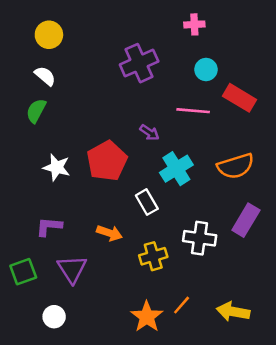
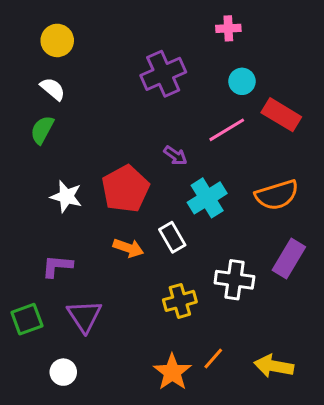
pink line: (193, 111) -> (227, 130), turned -36
orange arrow: (109, 233) -> (128, 248), moved

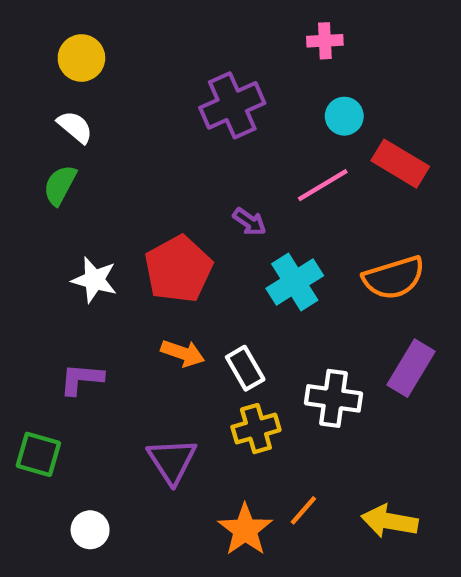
white rectangle: (172, 237) -> (245, 368), moved
purple triangle: (84, 316) -> (172, 461), moved
green square: (27, 319) -> (38, 454), turned 36

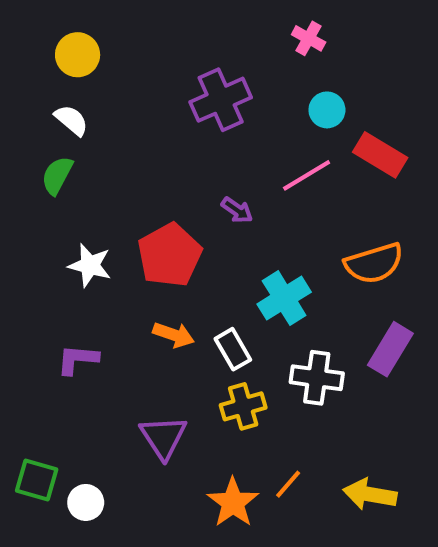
pink cross: (325, 41) -> (309, 38), turned 32
cyan cross: (295, 282) -> (284, 298), moved
green square: (38, 454) -> (37, 480), moved

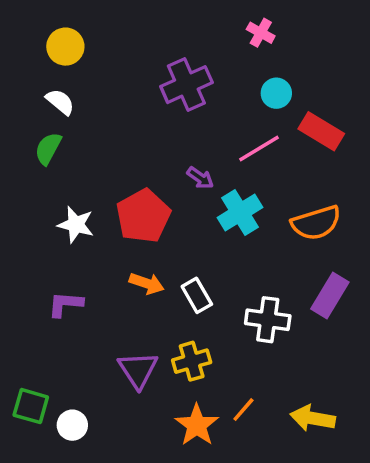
cyan cross: (284, 298) -> (240, 212), moved
yellow cross: (243, 406) -> (192, 361), moved

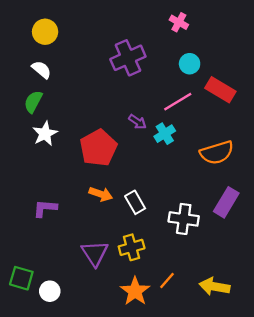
cyan cross: (240, 212) -> (165, 134), moved, size x0.7
white star: (76, 225) -> (45, 134), moved, turned 30

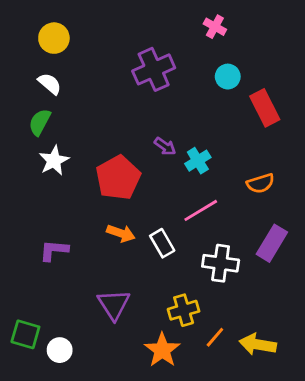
red rectangle: (220, 90) -> (265, 108), turned 32
pink line: (178, 102) -> (201, 210), moved
orange semicircle: (217, 153) -> (260, 183), size x0.7
yellow cross: (132, 247) -> (184, 310), moved
orange line: (167, 281) -> (215, 337), moved

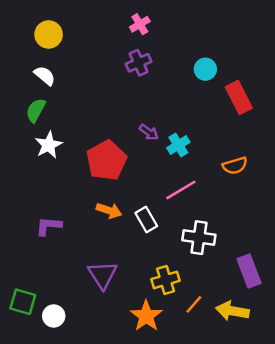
pink cross: (215, 27) -> (140, 24), moved, turned 30
purple cross: (154, 69) -> (139, 63), size x0.7
purple rectangle: (272, 243) -> (249, 271), moved, turned -52

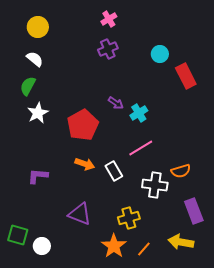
orange semicircle: (235, 166) -> (181, 171), moved
purple triangle: (103, 275) -> (80, 214), turned -35
orange line: (194, 304) -> (144, 249), moved

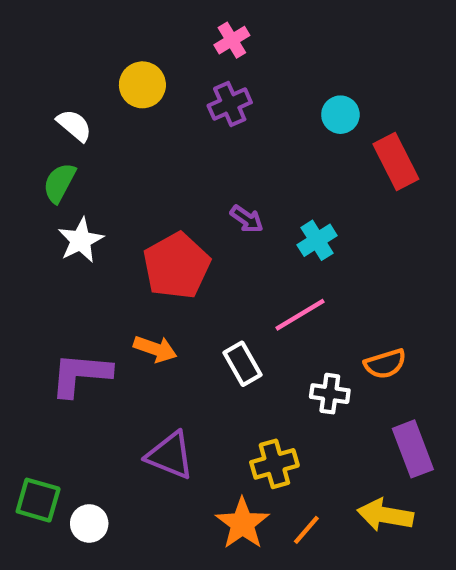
yellow circle: (38, 27) -> (142, 85), moved
cyan cross: (139, 113) -> (317, 240), moved
orange arrow: (85, 164) -> (155, 349), moved
purple L-shape: (38, 176) -> (81, 374), size x1.4
white cross: (155, 185) -> (330, 394), size x0.7

